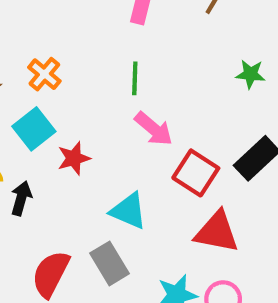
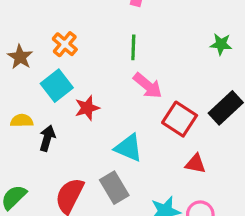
red triangle: (217, 232) -> (195, 164), size x0.6

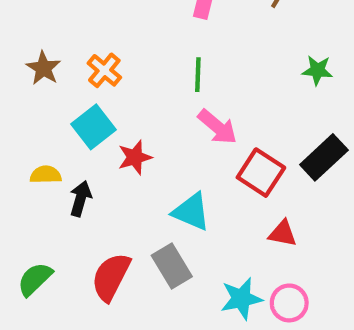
brown star: (20, 57) -> (43, 68), moved

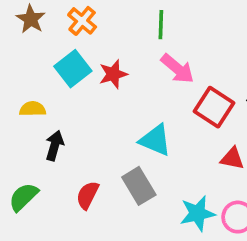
red star: (135, 157) -> (113, 74), moved
black arrow: (80, 199) -> (55, 146), moved
red semicircle: (111, 277) -> (88, 195), size x0.7

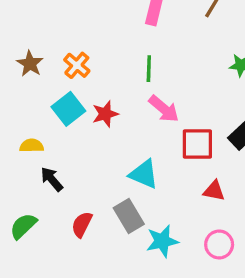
red square: (214, 107) -> (197, 144), turned -33
black arrow: (55, 146) -> (52, 179), turned -56
cyan star: (197, 213) -> (162, 241), moved

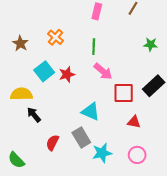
orange cross: (77, 65) -> (56, 37), moved
yellow semicircle: (32, 146) -> (21, 94), size x1.5
green semicircle: (23, 226) -> (16, 160), moved, turned -90

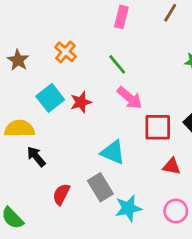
green line: (94, 47) -> (117, 64), turned -42

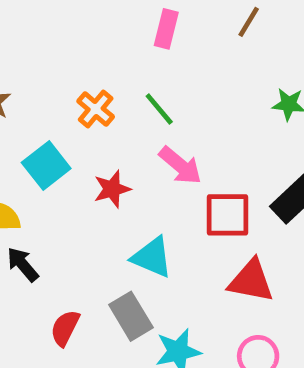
orange cross: (65, 52) -> (96, 109), moved
red star: (81, 102) -> (112, 189), moved
red triangle: (172, 166) -> (251, 281), size x1.5

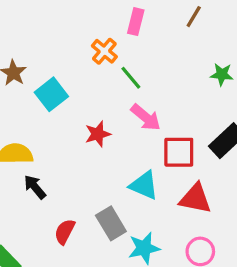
orange cross: (96, 109) -> (104, 51), moved
cyan square: (46, 165) -> (51, 94), moved
cyan triangle: (152, 257) -> (144, 185), moved

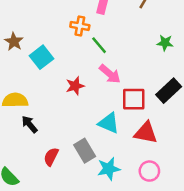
orange cross: (104, 51) -> (80, 26), turned -30

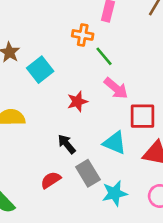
black arrow: (29, 124) -> (67, 144), moved
red semicircle: (51, 157) -> (51, 180), turned 30

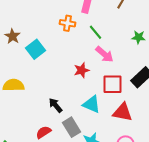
green line: (104, 56) -> (96, 32), moved
pink arrow: (116, 88) -> (105, 54), moved
red star: (77, 102) -> (82, 70), moved

